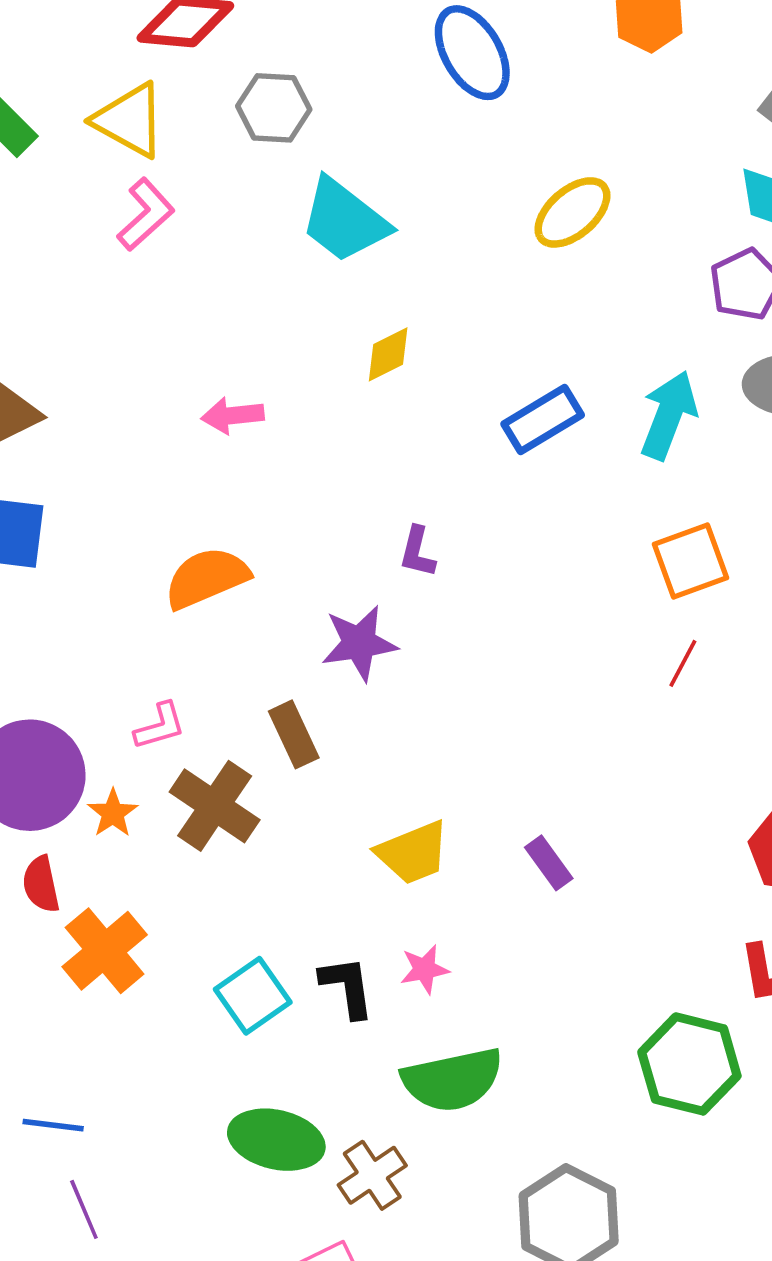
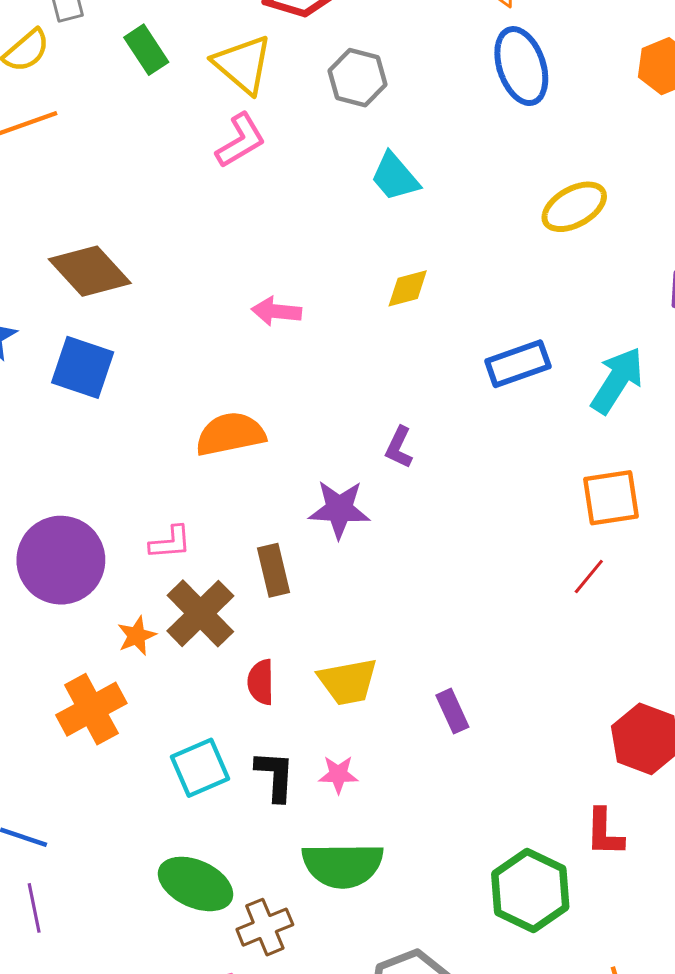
cyan trapezoid: (344, 220) -> (395, 177), size x0.7
orange star: (113, 813) -> (137, 636), moved
red semicircle: (41, 884) -> (261, 682), moved

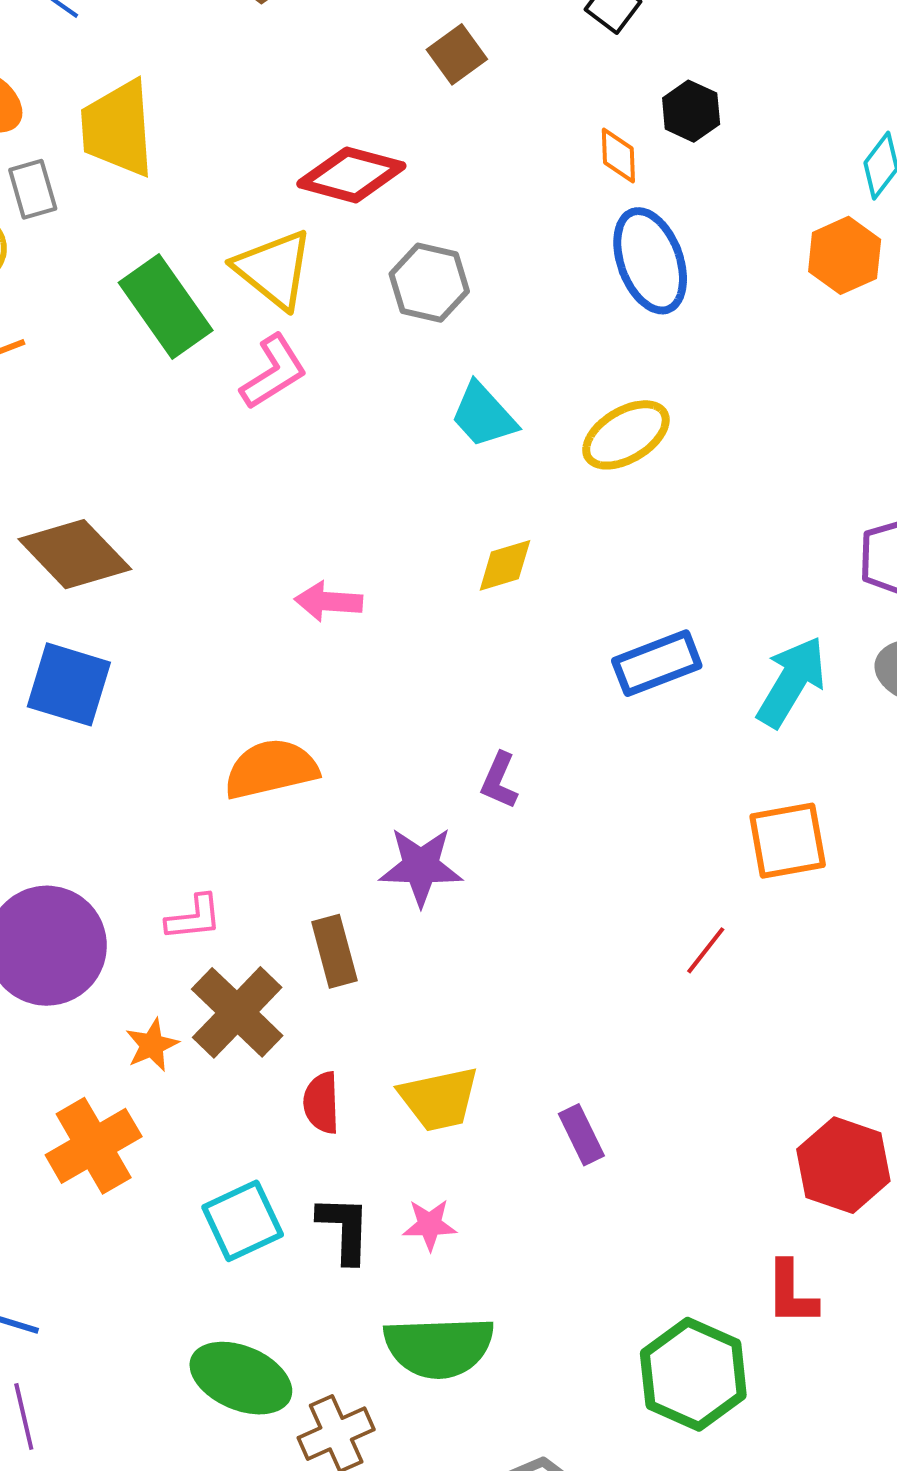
green rectangle: (146, 50) -> (166, 307), moved, size x1.5
yellow ellipse: (574, 207) -> (626, 435), moved
red line: (589, 576) -> (706, 950), moved

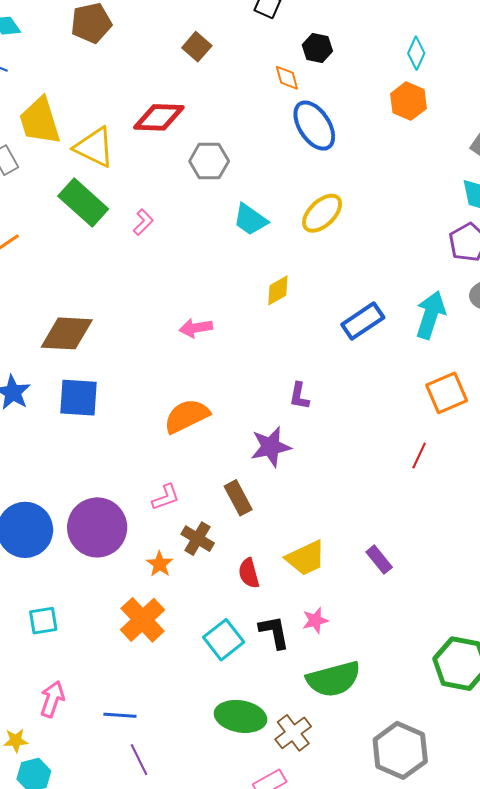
yellow triangle: (274, 269) -> (94, 147), moved
pink L-shape: (274, 372) -> (143, 222), size x0.7
brown diamond: (75, 554) -> (67, 333), turned -30
brown cross: (237, 1012) -> (198, 539), size x0.7

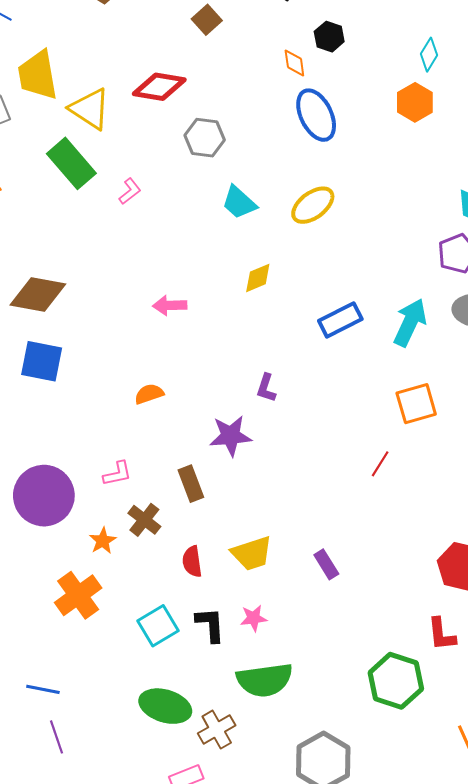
orange semicircle: (187, 416) -> (149, 394), size x0.6

